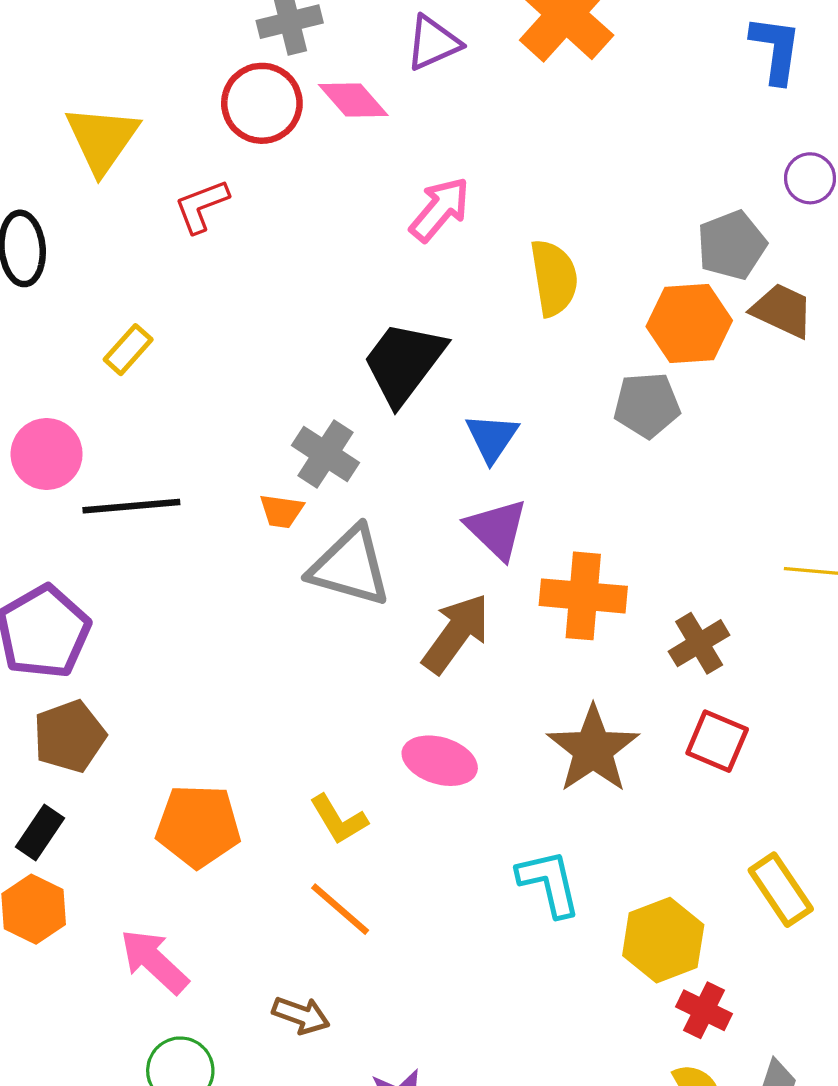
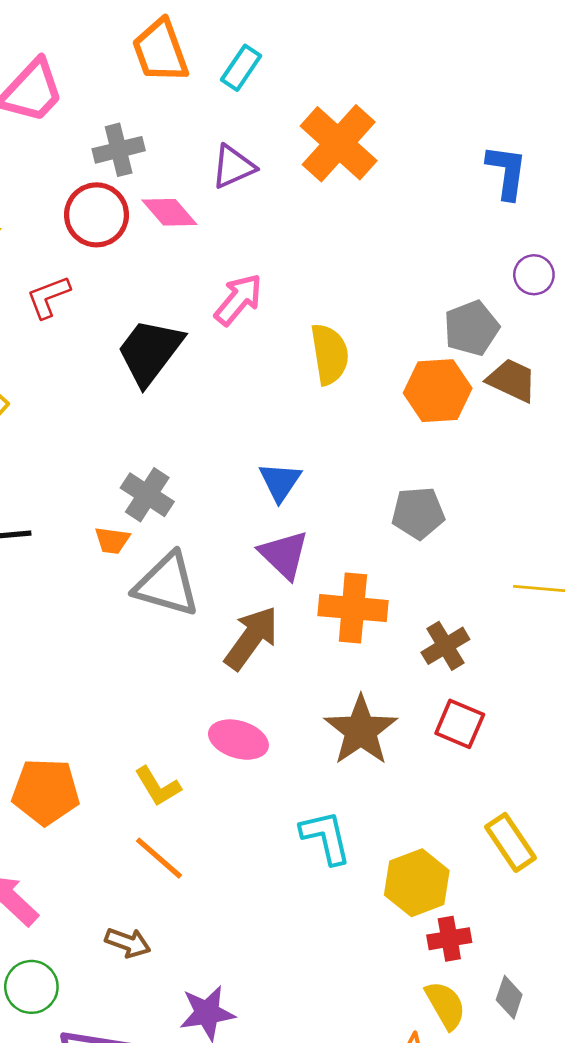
black trapezoid: (404, 363) -> (150, 352), moved
gray pentagon: (647, 405) -> (418, 513), moved
red cross: (704, 1010) -> (449, 939), turned -36

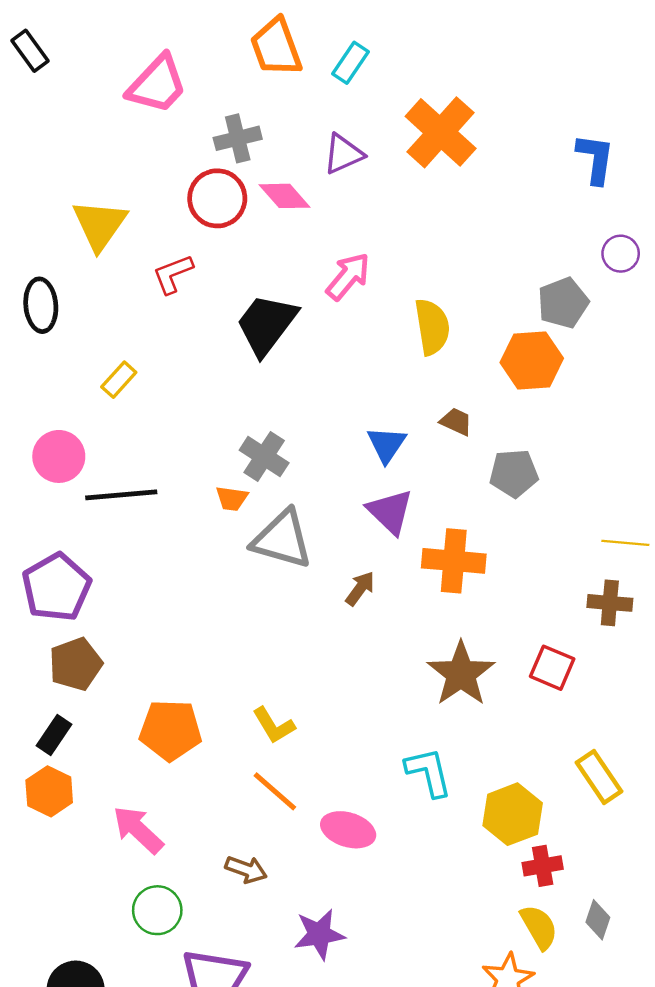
brown trapezoid: (512, 380) -> (456, 422), moved, size x0.7
brown arrow: (251, 638) -> (360, 588), size x0.6
brown cross: (445, 646) -> (610, 603), moved, turned 36
pink ellipse: (238, 740) -> (348, 830), moved

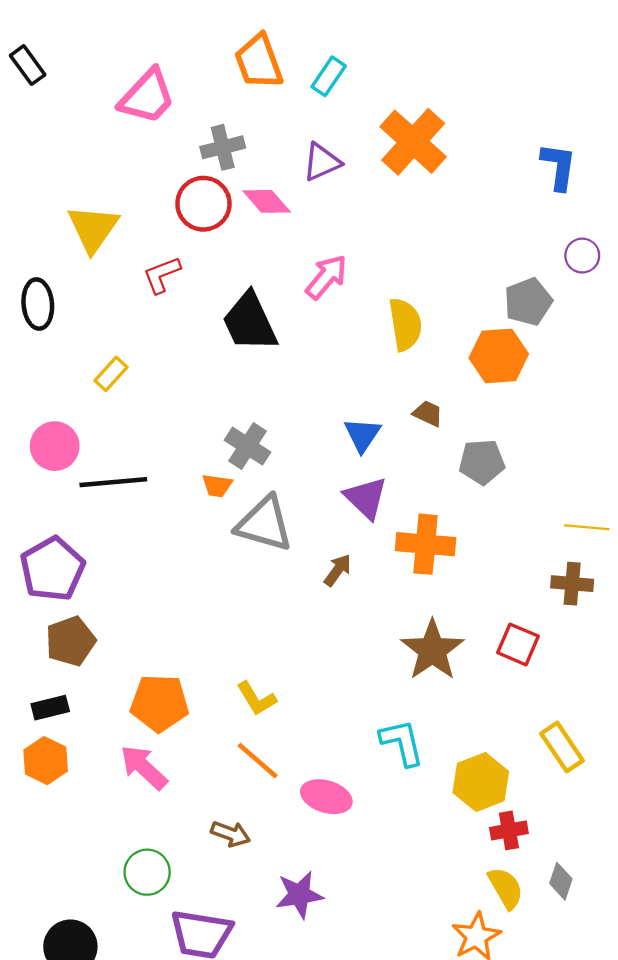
black trapezoid: (266, 324) -> (250, 322), turned -62
black rectangle: (54, 735) -> (50, 708), turned 42
pink arrow: (138, 830) -> (144, 767), moved

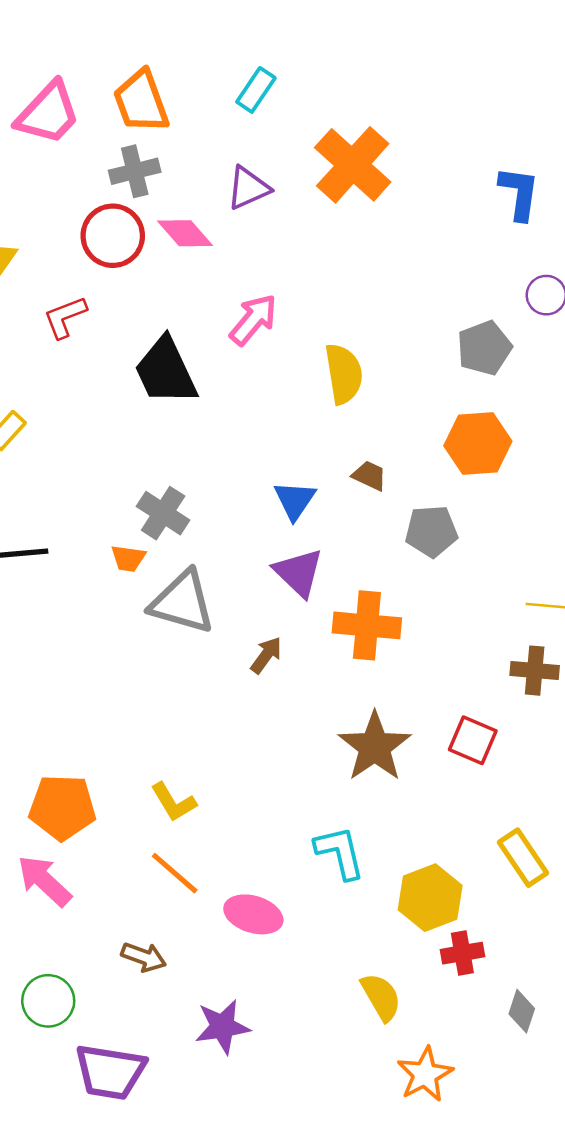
orange trapezoid: (259, 62) -> (141, 102), moved
orange hexagon: (499, 356) -> (478, 443), moved
yellow semicircle: (506, 888) -> (381, 997), moved

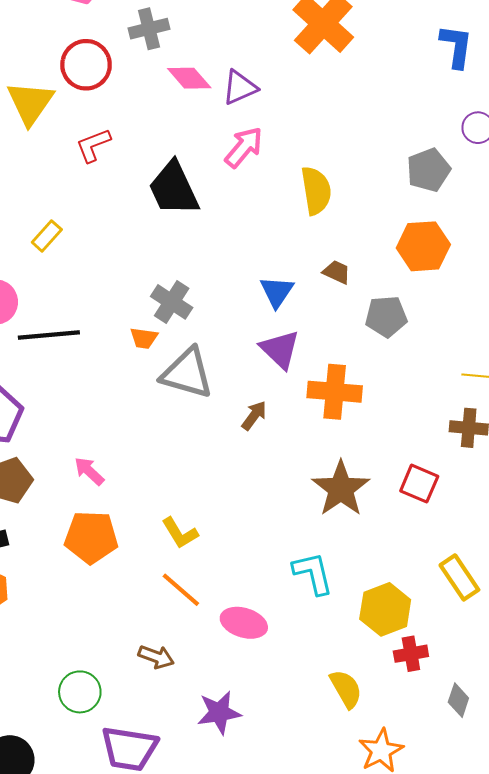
purple triangle: (248, 188) -> (240, 87), moved
red circle: (113, 236) -> (86, 65), moved
pink arrow: (44, 881) -> (89, 471), moved, size x0.7

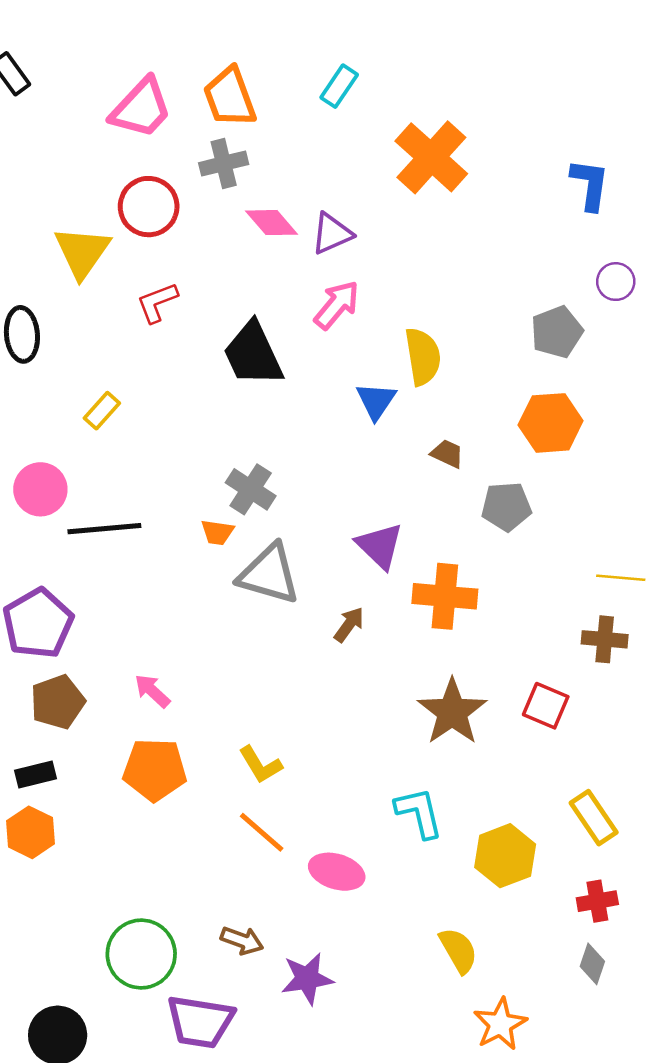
blue triangle: (277, 292) -> (376, 401), moved
red cross: (411, 654) -> (597, 901), moved
brown arrow: (156, 657) -> (242, 940), moved
green circle: (80, 692) -> (141, 954), size x1.4

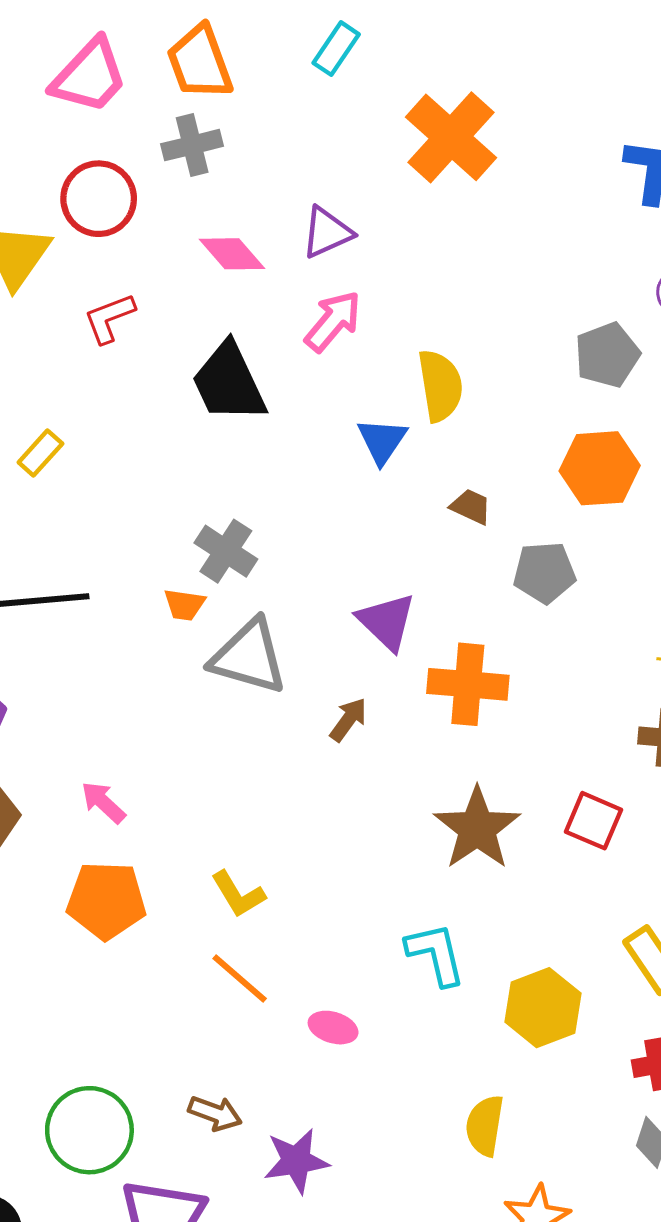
pink diamond: (272, 223) -> (232, 254), moved
pink ellipse: (337, 872) -> (333, 1028), size x0.7
yellow semicircle: (458, 950) -> (485, 1126), turned -141

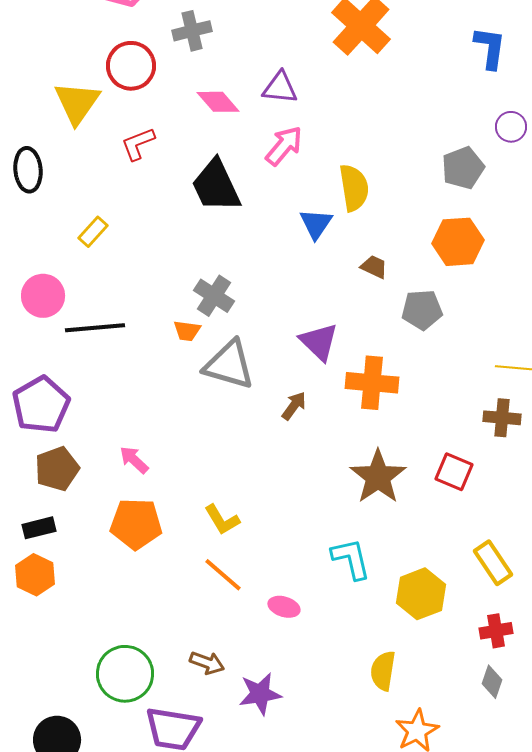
purple triangle: (327, 232) -> (280, 88), turned 30

